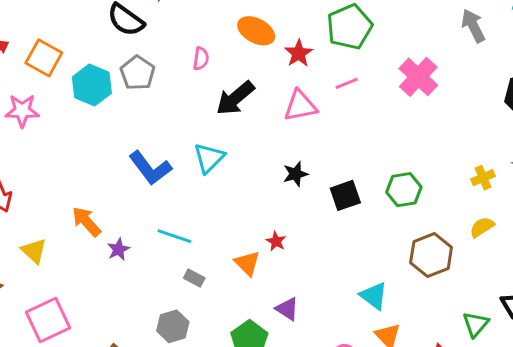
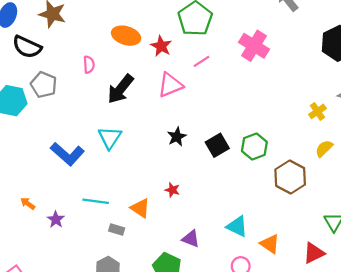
green hexagon: (404, 190) -> (254, 146), moved
orange arrow: (86, 222) -> (28, 203), size x0.6
orange triangle: (247, 263) -> (140, 208), moved
cyan triangle: (374, 296) -> (237, 226), moved

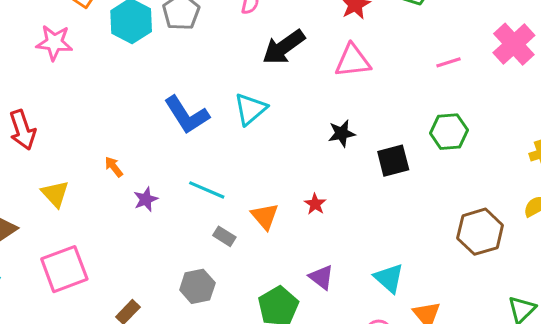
pink cross: (254, 46) -> (514, 44), moved
pink line: (201, 61) -> (448, 62), moved
green hexagon: (254, 146) -> (449, 132), moved

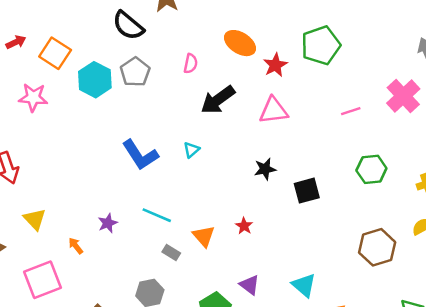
cyan triangle: (250, 109) -> (191, 150), size x0.6
green hexagon: (449, 132) -> (371, 169), moved
orange arrow: (114, 167) -> (76, 246), moved

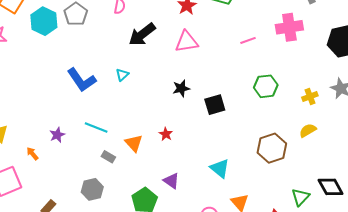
pink cross: (403, 96) -> (289, 27), turned 36
cyan triangle: (304, 285) -> (220, 168), moved

